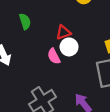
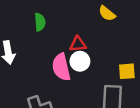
pink semicircle: (54, 56) -> (61, 67), size x1.5

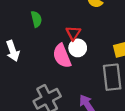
red triangle: (78, 44) -> (73, 33), turned -42

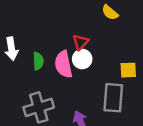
green semicircle: (36, 19) -> (38, 61), moved

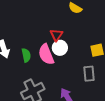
gray rectangle: (113, 98) -> (89, 74), size x0.7

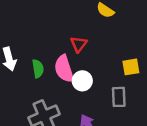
white circle: (60, 48) -> (82, 81), moved

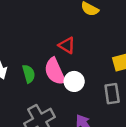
red triangle: (79, 44) -> (67, 45), turned -30

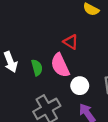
white circle: (74, 81) -> (80, 86), moved

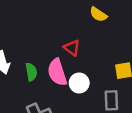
white circle: (80, 86) -> (79, 83), moved

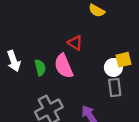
white circle: (79, 83) -> (113, 67), moved

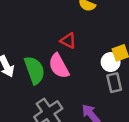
green semicircle: (40, 68) -> (35, 70), size x1.6

